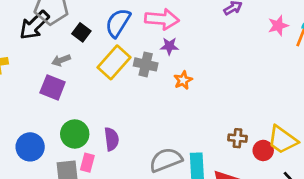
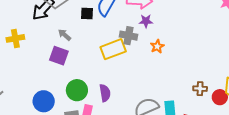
black square: (81, 32) -> (87, 13), moved, turned -32
gray arrow: (61, 60) -> (64, 35), turned 64
yellow rectangle: (114, 62) -> (113, 49), moved, turned 30

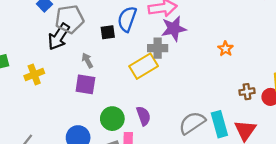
purple star: (146, 21) -> (174, 29), size x1.6
gray arrow: (64, 35) -> (87, 60), turned 32
orange star: (157, 46) -> (225, 49), moved

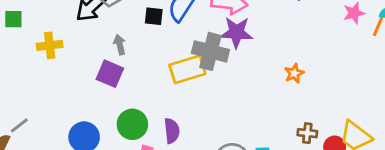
gray cross: (158, 48) -> (210, 51), size x1.4

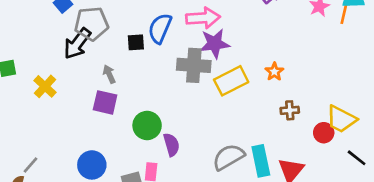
yellow cross: (50, 45) -> (45, 86), turned -30
yellow rectangle: (187, 69) -> (231, 81), moved
green circle: (132, 124) -> (147, 125), moved
brown cross: (307, 133) -> (290, 110), moved

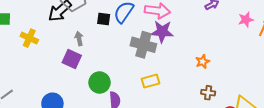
yellow rectangle: (231, 81) -> (150, 81), moved, size x0.7
yellow cross: (45, 86) -> (29, 38), turned -30

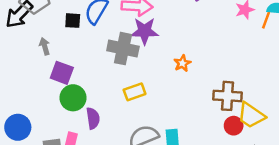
purple square: (72, 59) -> (62, 73), moved
orange star: (202, 62) -> (182, 63), moved
brown cross: (208, 93) -> (228, 96), moved, size x1.6

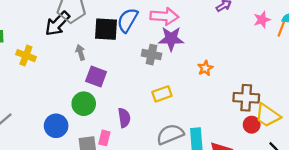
black square: (73, 21) -> (106, 29), size x1.6
gray cross: (123, 49) -> (152, 55), size x0.7
green circle: (73, 98) -> (84, 104), moved

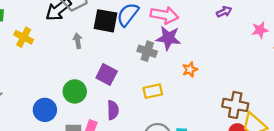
orange star: (205, 68) -> (190, 69), moved
purple square: (96, 76) -> (107, 75), moved

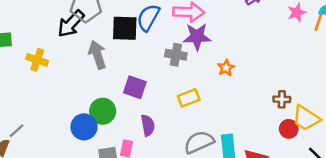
gray arrow: (78, 41) -> (97, 55), size x1.6
brown cross: (235, 105) -> (282, 99), size x0.6
blue circle: (45, 110) -> (84, 127), moved

